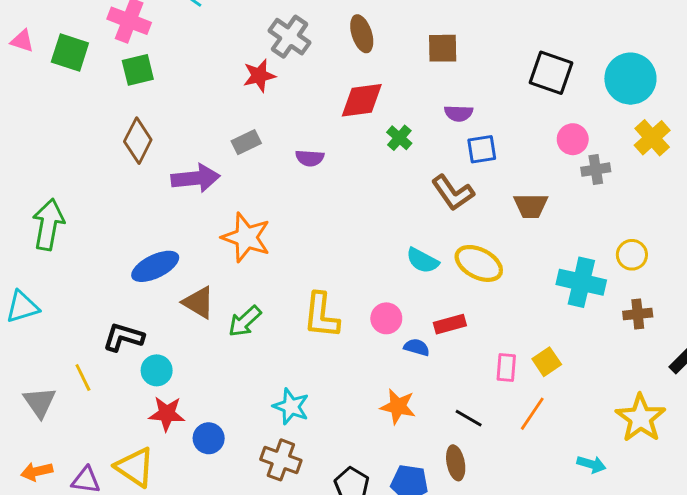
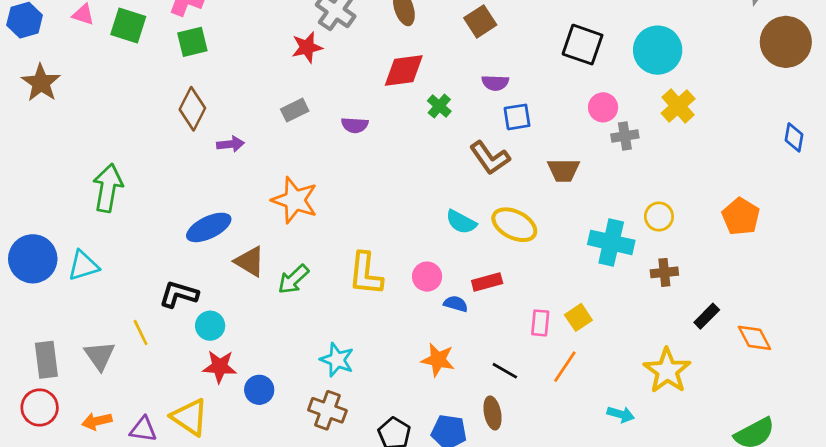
brown square: (443, 48) -> (480, 21), turned -32
purple arrow: (196, 178) -> (231, 144), moved, size x0.6

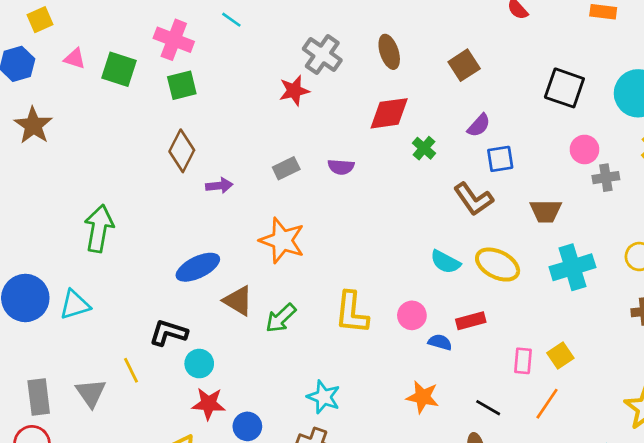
purple semicircle: (495, 83) -> (479, 125), turned -50
gray rectangle: (295, 110) -> (286, 168), moved
cyan cross: (611, 242) -> (572, 267), moved, turned -30

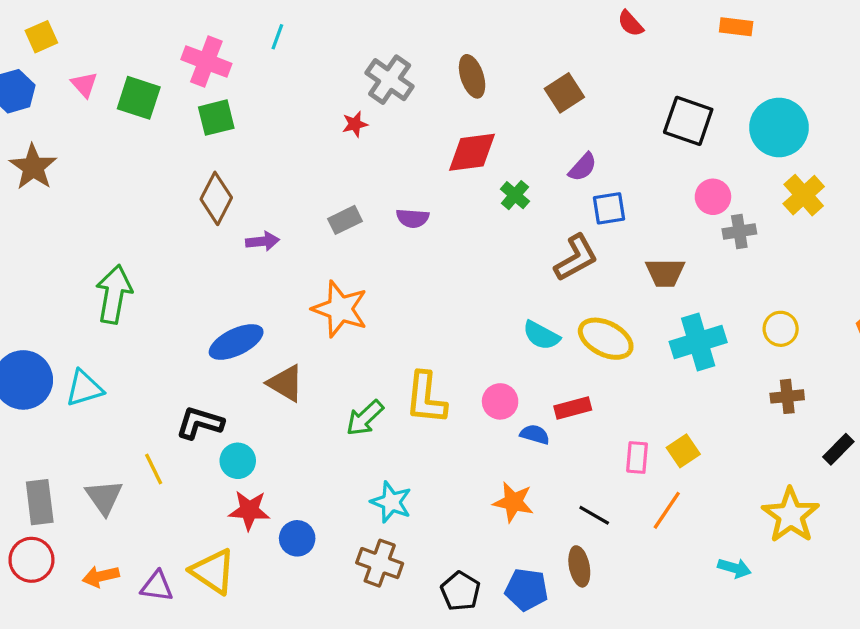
cyan line: (231, 20) -> (277, 37), turned 75
pink triangle: (75, 59) -> (84, 85), turned 30
red star: (294, 91) -> (355, 124), size x0.7
brown L-shape: (473, 199) -> (576, 258), turned -84
green arrow: (281, 318) -> (365, 418), moved

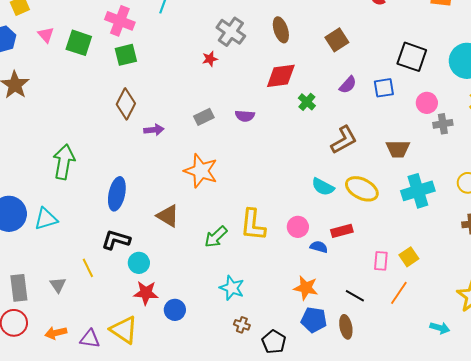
blue square: (609, 208) -> (384, 88), moved
blue ellipse: (236, 342) -> (117, 194), moved, turned -52
gray triangle: (104, 497) -> (58, 285), size x0.7
brown cross: (380, 563) -> (242, 325), moved, size x0.6
blue pentagon: (526, 590) -> (314, 320), moved

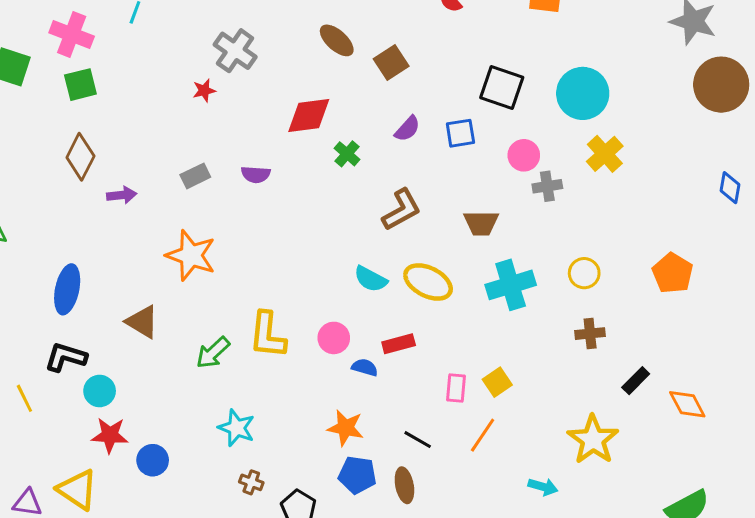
brown ellipse: (281, 30) -> (337, 40), moved, turned -30

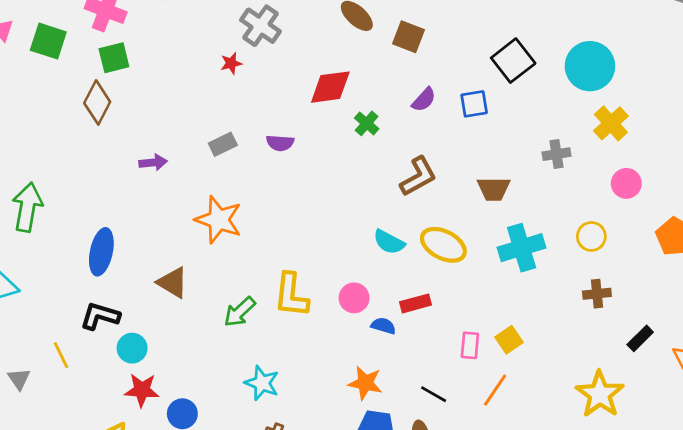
brown square: (391, 63) -> (408, 37), turned -36
black square: (502, 88) -> (513, 61), turned 33
pink circle: (524, 155) -> (626, 183), moved
brown diamond: (80, 157) -> (97, 102), moved

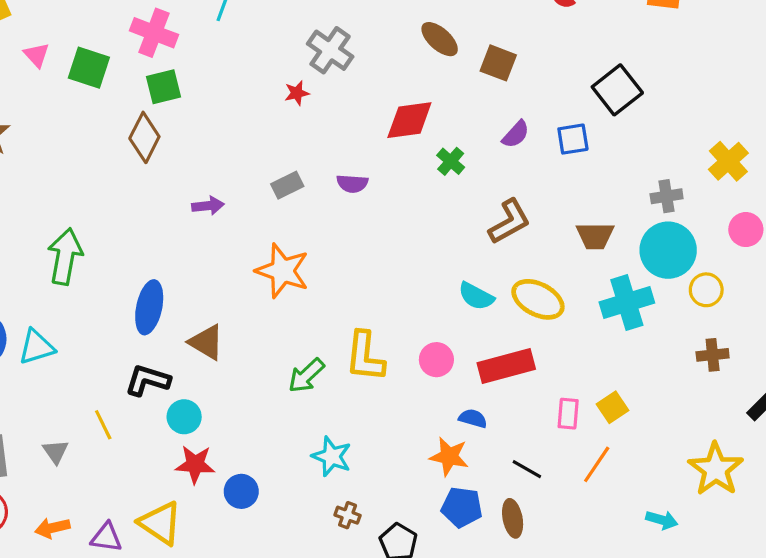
cyan circle: (590, 66) -> (668, 250), moved
brown triangle: (173, 283) -> (206, 342), moved
red rectangle: (415, 303) -> (506, 366), size x1.6
blue semicircle: (383, 326) -> (473, 418), moved

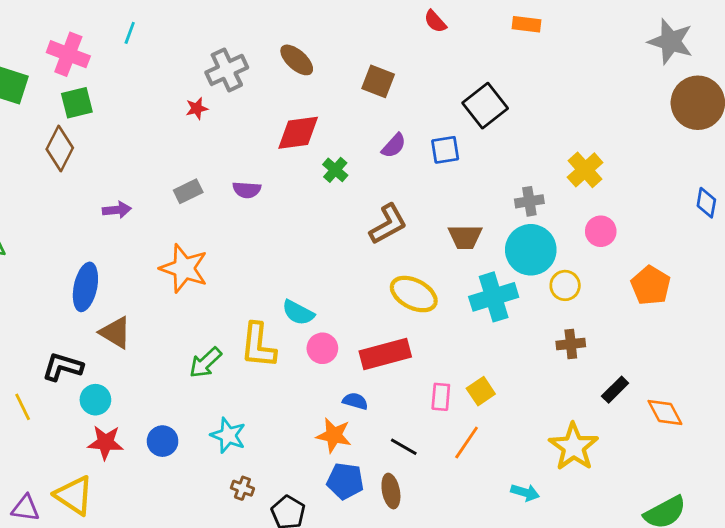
brown ellipse: (440, 39) -> (297, 60), moved
gray cross: (330, 50) -> (227, 70), turned 30
cyan semicircle: (476, 296) -> (298, 313), moved
blue ellipse: (149, 307) -> (85, 287), moved
blue circle: (241, 491) -> (163, 441), moved

